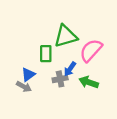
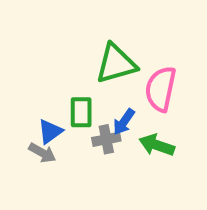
pink semicircle: (91, 50) -> (161, 89), turned -30
green rectangle: (46, 54) -> (81, 112), moved

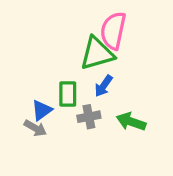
pink semicircle: (161, 89) -> (113, 31), moved
blue arrow: (124, 122) -> (103, 86), moved

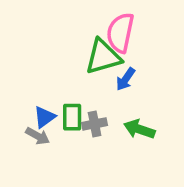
blue arrow: (103, 86) -> (126, 79), moved
green rectangle: (68, 94) -> (72, 117), moved

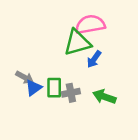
pink semicircle: (120, 33) -> (90, 24), turned 68
gray arrow: (38, 136) -> (24, 77), moved

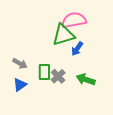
blue triangle: (34, 88) -> (20, 85), moved
gray cross: (71, 93) -> (58, 76), turned -32

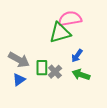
blue arrow: (77, 49) -> (77, 56), moved
gray arrow: (20, 64) -> (19, 60), size x1.5

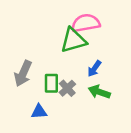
gray arrow: (19, 60) -> (23, 73), turned 85
blue triangle: (19, 80) -> (39, 112), moved, turned 32

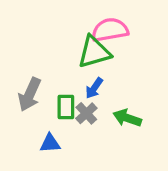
blue arrow: (94, 69) -> (94, 88), moved

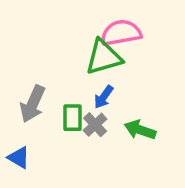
blue triangle: (50, 143) -> (19, 158), moved, turned 35

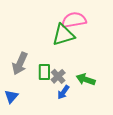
blue arrow: (104, 97) -> (63, 92), moved
blue triangle: (19, 158) -> (11, 96), turned 40

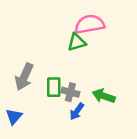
green triangle: (63, 35) -> (77, 42), size x0.7
gray cross: (58, 76) -> (70, 92), turned -32

